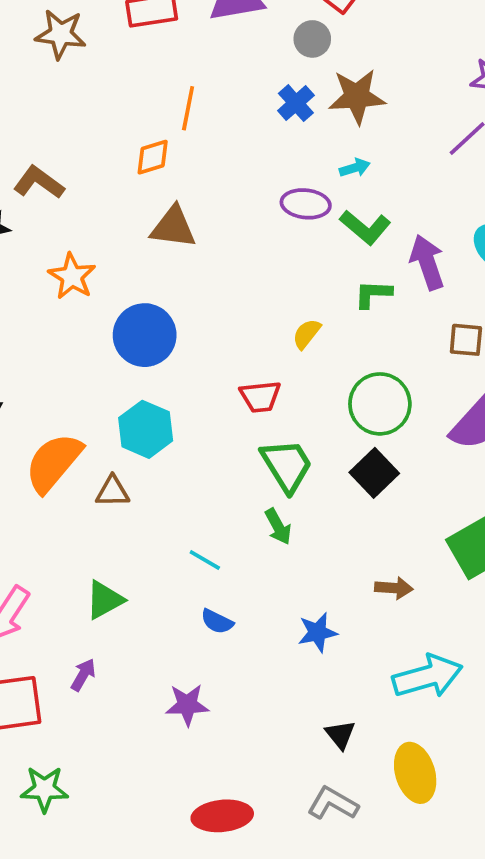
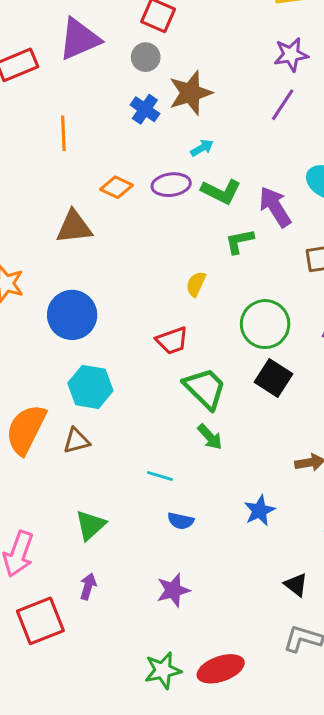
orange diamond: (153, 157) -> (116, 187), moved, turned 56
green star: (44, 789) -> (163, 670), moved

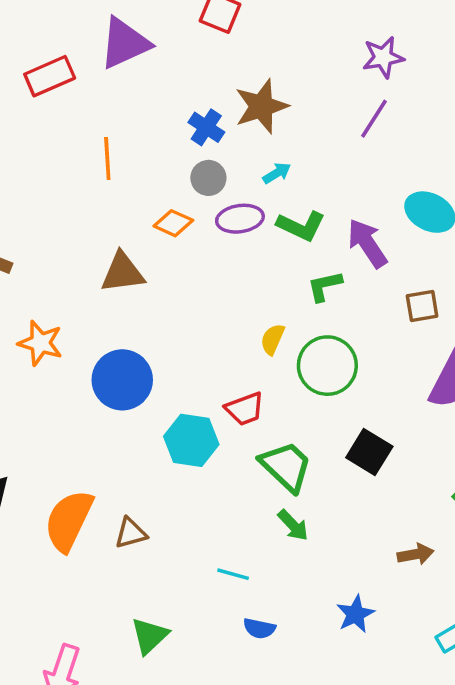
gray circle: (146, 57) -> (208, 178), moved
green circle: (265, 324) -> (327, 366), moved
cyan hexagon: (90, 387) -> (191, 440), moved

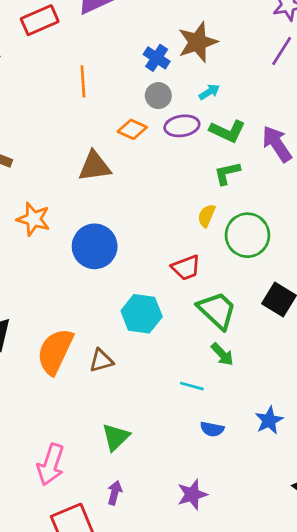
green L-shape: (325, 286) -> (227, 173), moved
cyan hexagon: (191, 440) -> (142, 314), moved
cyan line: (233, 574) -> (192, 386), moved
blue semicircle: (259, 628) -> (212, 429), moved

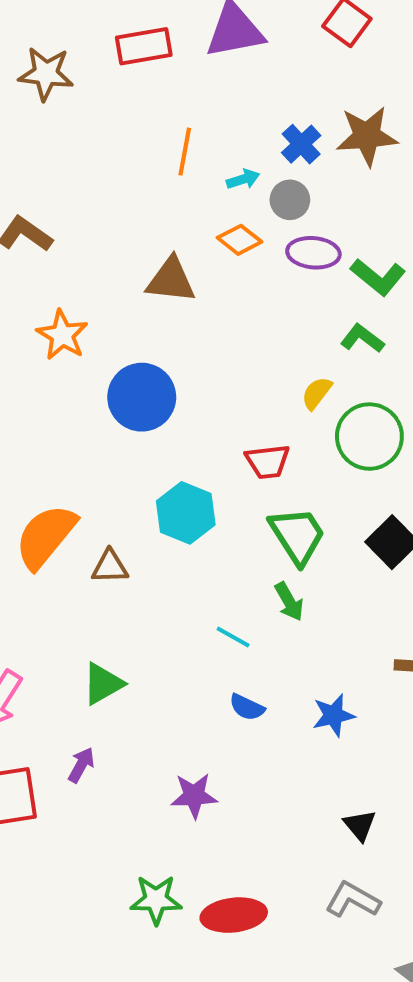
cyan arrow: (209, 92) -> (243, 179), moved
green L-shape: (227, 173) -> (362, 338), turned 36

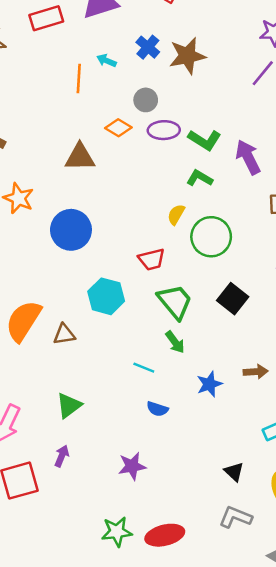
blue cross: (301, 144) -> (148, 47), moved
cyan arrow: (243, 179) -> (106, 61), moved, turned -132
blue star: (333, 715) -> (209, 384), moved

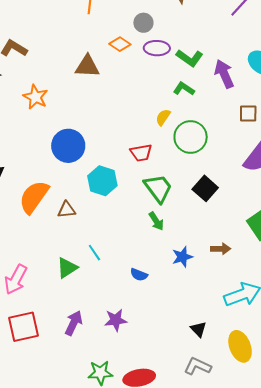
blue circle: (71, 230) -> (68, 146), moved
cyan line: (144, 368) -> (94, 253), moved, turned 30
purple arrow: (62, 456) -> (74, 323), moved, size x1.4

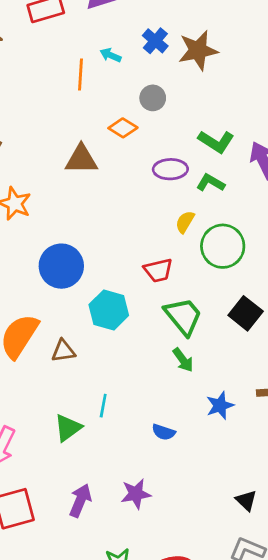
purple ellipse: (157, 48) -> (170, 169), moved
cyan line: (94, 253) -> (103, 406), turned 48

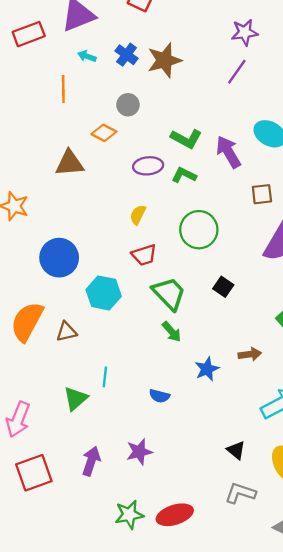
cyan arrow: (111, 55) -> (87, 56), moved
yellow semicircle: (185, 222) -> (138, 215), moved
black square: (246, 313) -> (223, 287), size x0.7

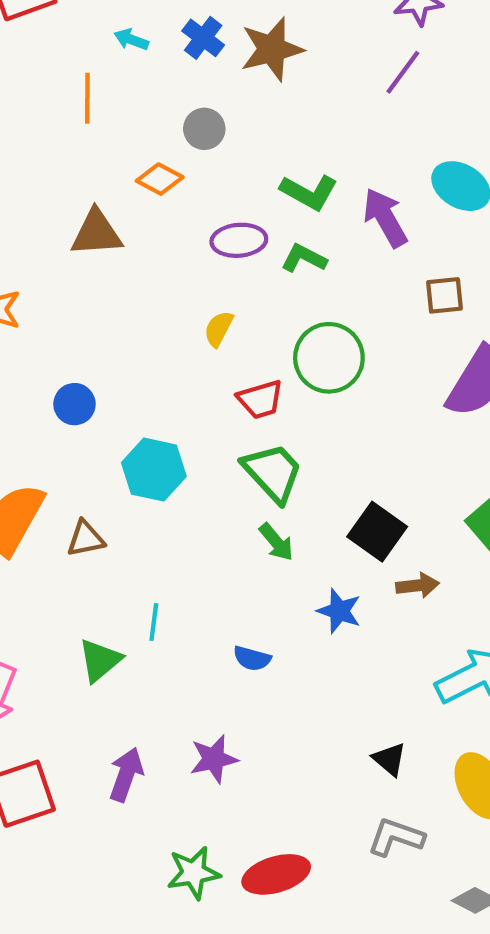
red trapezoid: (144, 255) -> (260, 399), moved
blue circle: (59, 258) -> (74, 404), size x0.6
black square: (223, 287) -> (377, 532), moved, size x1.5
blue star: (207, 369) -> (339, 611), turned -30

